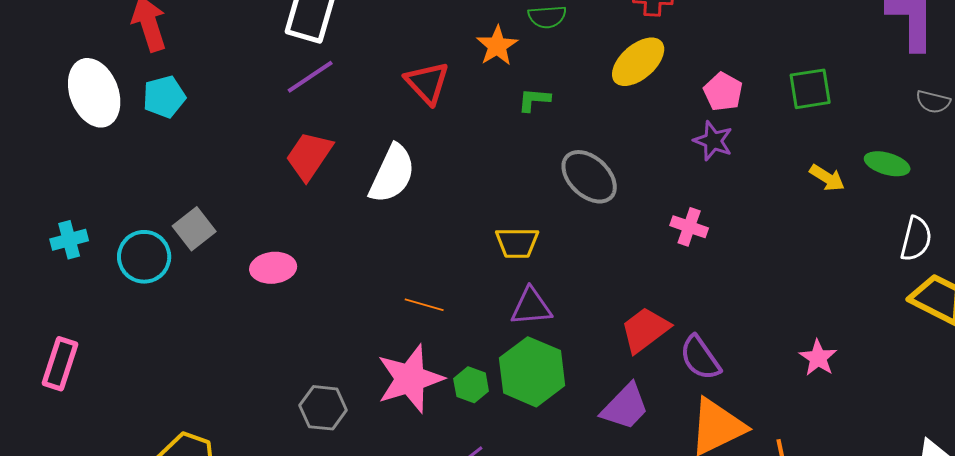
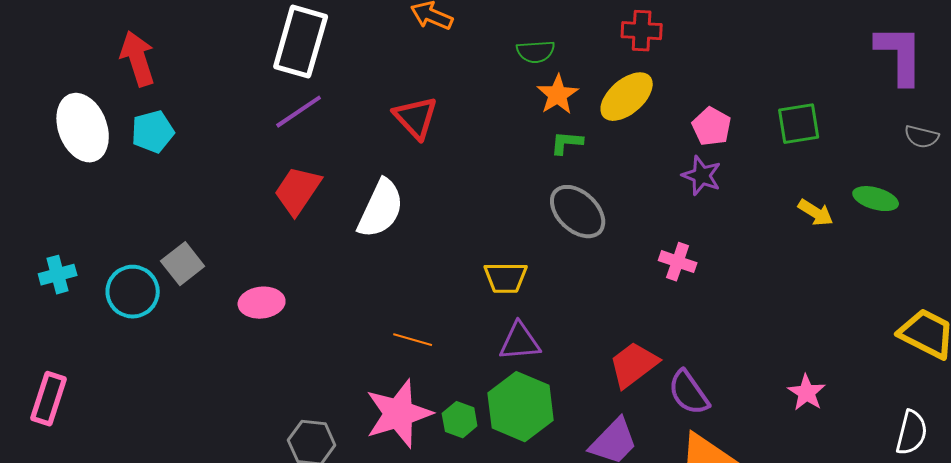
orange star: (497, 46) -> (558, 95), moved
green L-shape: (534, 100) -> (567, 143), moved
white semicircle: (916, 239) -> (912, 433), moved

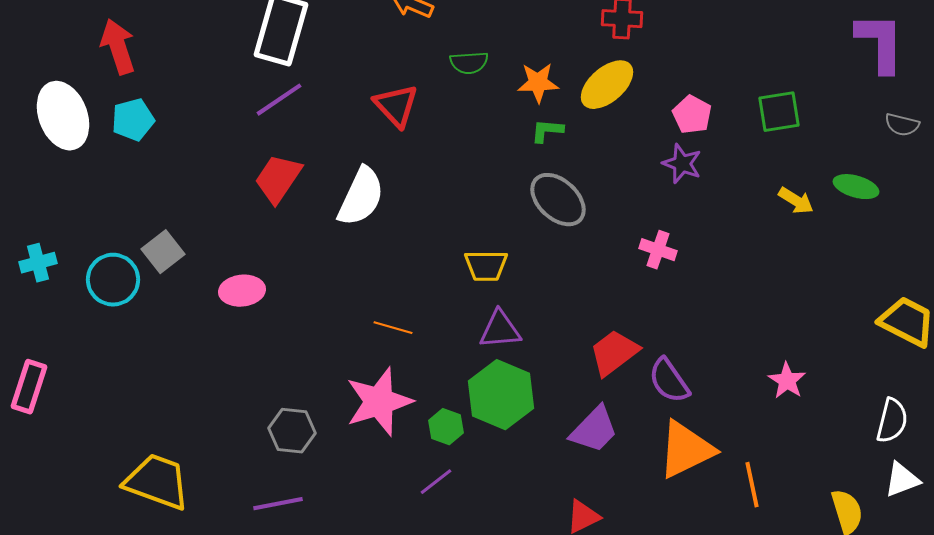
green semicircle: (536, 52) -> (469, 63), moved
orange star: (558, 95) -> (538, 83), turned 30
green hexagon: (460, 420) -> (446, 427), moved

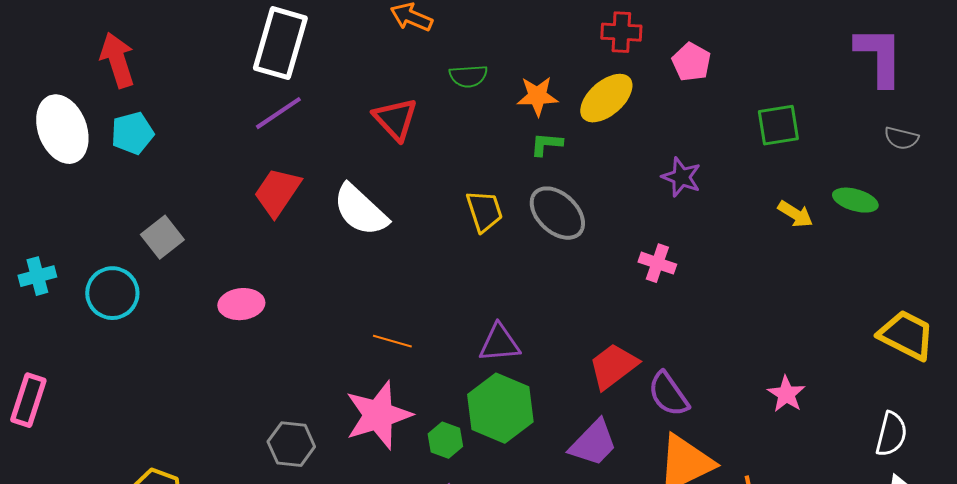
pink pentagon: (692, 115) -> (691, 62), moved
white semicircle: (361, 197) -> (360, 210), turned 108
gray square: (163, 252) -> (162, 237), moved
yellow trapezoid: (486, 266) -> (484, 211), moved, turned -108

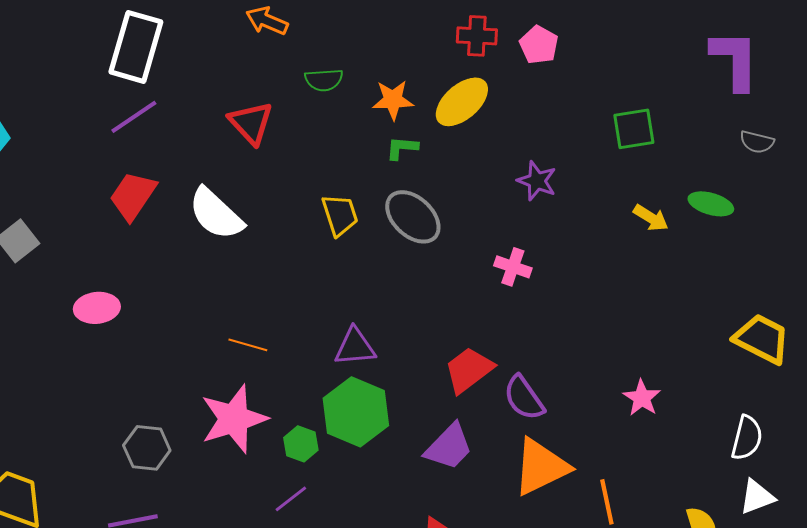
pink pentagon: (691, 62) -> (539, 45), moved

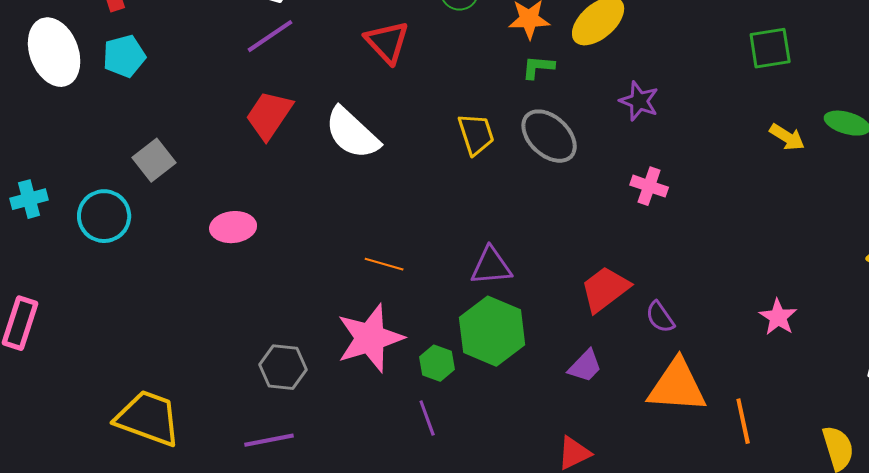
purple star: (537, 181) -> (639, 101), moved
purple semicircle: (524, 398) -> (660, 317), size x0.7
purple trapezoid: (449, 447) -> (585, 366), size x0.7
orange triangle: (541, 467) -> (677, 386), turned 30
purple line: (291, 499) -> (427, 418), turned -72

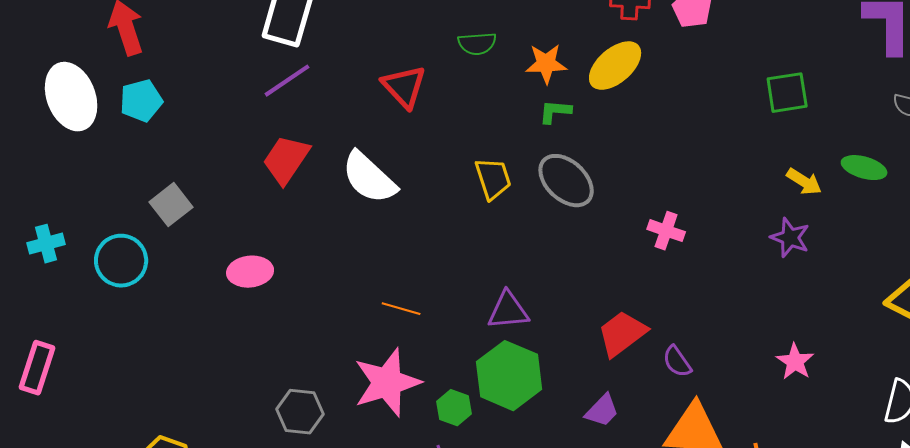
purple star: (639, 101) -> (790, 238), moved

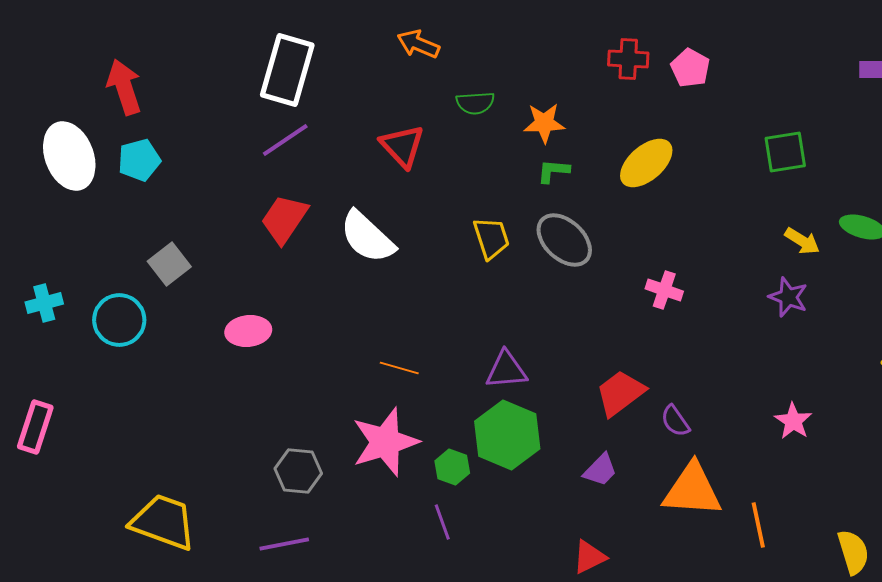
yellow ellipse: (615, 66) -> (646, 163), moved

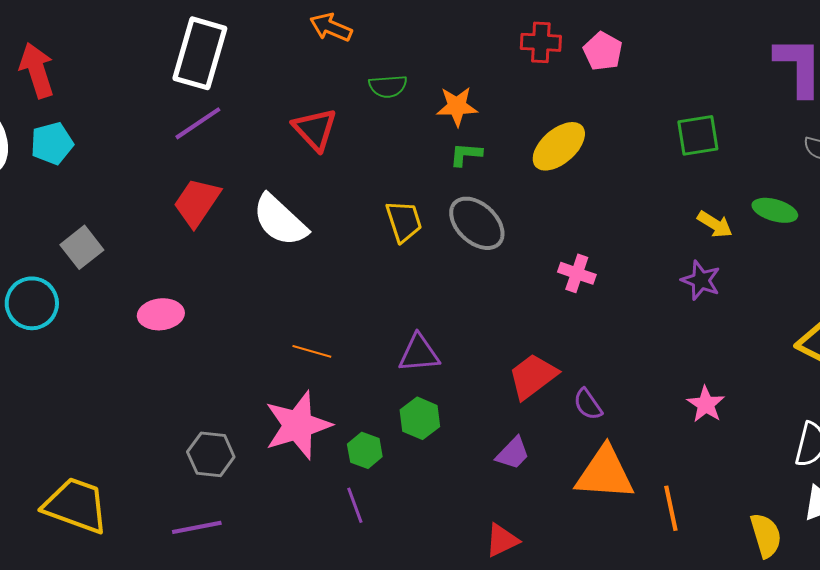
green hexagon: (507, 435) -> (420, 418), size x0.6

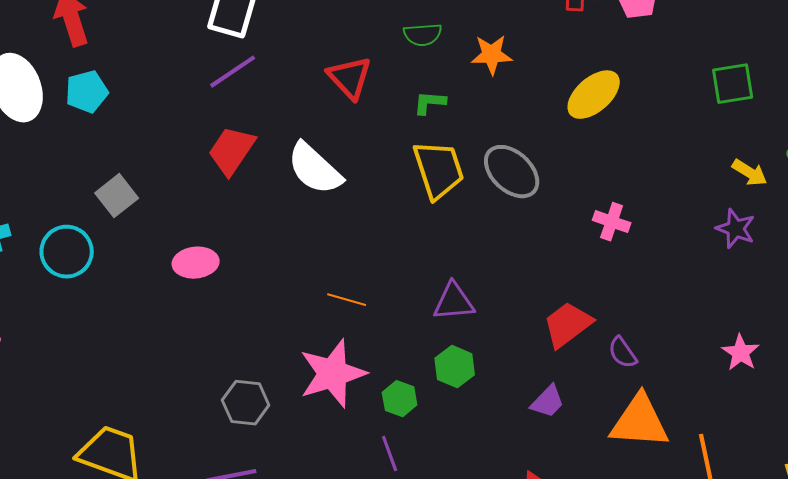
green L-shape: (466, 154) -> (430, 103), moved
yellow trapezoid: (404, 221) -> (439, 170), size x1.4

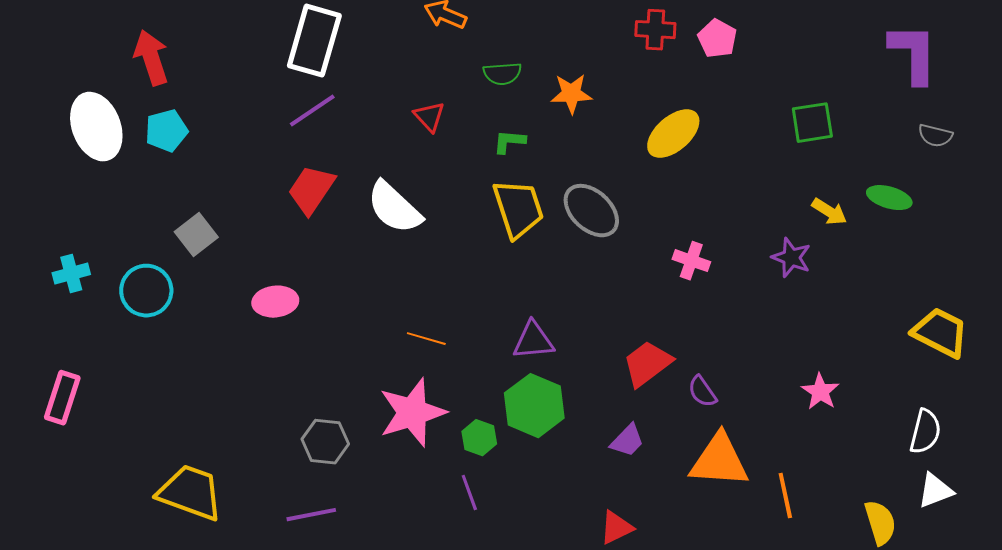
red triangle: (350, 78) -> (429, 117), size x0.7
purple star: (736, 229) -> (791, 258), moved
green hexagon: (455, 367) -> (534, 406), size x1.5

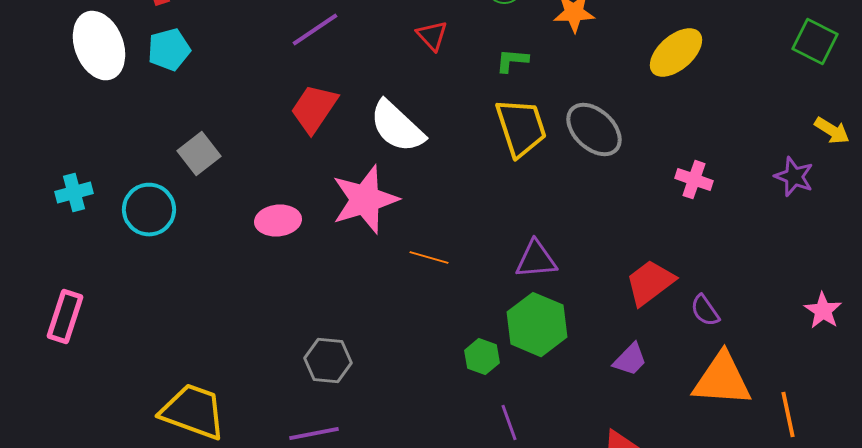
green square: (812, 123) -> (815, 42), turned 36
pink star: (412, 413) -> (365, 200), moved
purple line: (469, 493) -> (509, 423), moved

